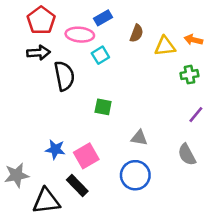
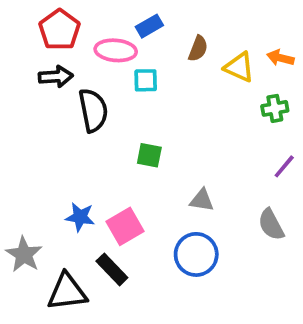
yellow triangle: (165, 46) -> (239, 67), turned 30
cyan square: (100, 55) -> (146, 80), turned 30
gray star: (17, 175) -> (24, 254), turned -30

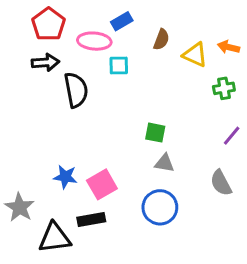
green square: (149, 155) -> (155, 133), moved
black rectangle: (112, 269) -> (91, 220), turned -56

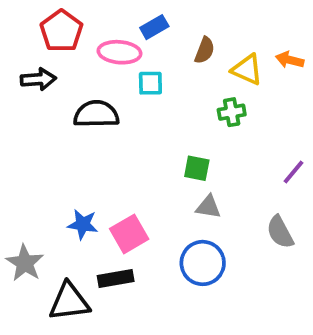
black arrow: (45, 62) -> (38, 79), moved
green cross: (224, 88) -> (232, 112), moved
black semicircle: (76, 90) -> (96, 114), turned -80

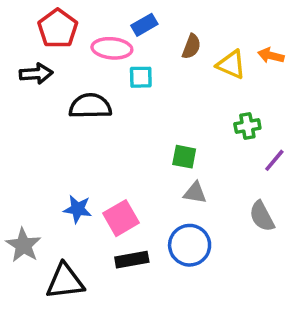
green cross: (232, 112) -> (247, 126), moved
black rectangle: (116, 278) -> (132, 260), moved

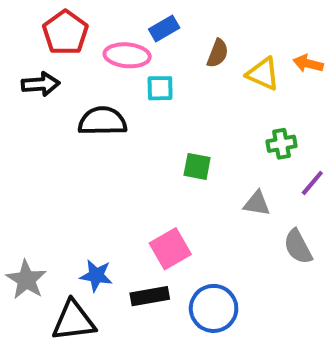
green square: (184, 157) -> (197, 166), moved
gray triangle: (195, 193) -> (257, 203), moved
blue star: (78, 209) -> (96, 276), moved
pink square: (121, 218) -> (170, 249), moved
blue circle: (190, 245) -> (214, 308), moved

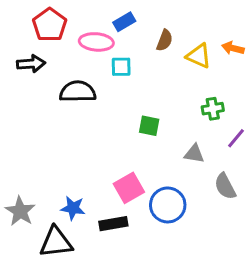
blue circle: (214, 308) -> (168, 205), moved

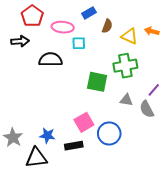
blue rectangle: (124, 22) -> (89, 13), moved
green cross: (213, 109) -> (125, 66), moved, size x1.6
green square: (149, 126) -> (97, 82), size x1.5
gray semicircle: (225, 186) -> (147, 109), moved

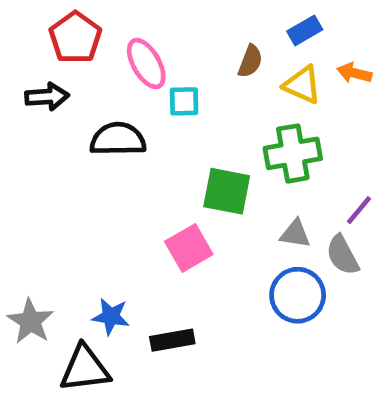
blue rectangle: (89, 13) -> (305, 30), moved
pink ellipse: (63, 27) -> (146, 64), turned 55
pink square: (84, 122) -> (189, 248), moved
blue circle: (109, 133) -> (298, 295), moved

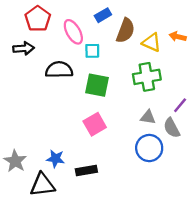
blue rectangle: (305, 30) -> (103, 15), moved
brown semicircle: (250, 61) -> (125, 31), size x1.5
green square: (227, 191) -> (97, 85), moved

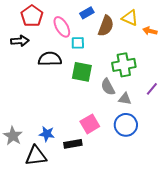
yellow triangle: (152, 42) -> (130, 18), moved
pink square: (95, 124) -> (90, 124), moved
gray semicircle: (172, 128) -> (108, 87), moved

